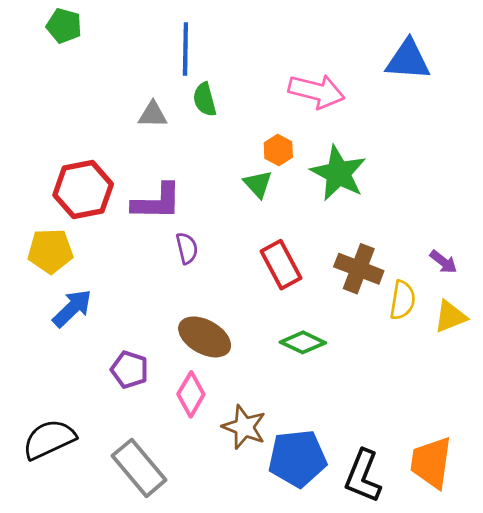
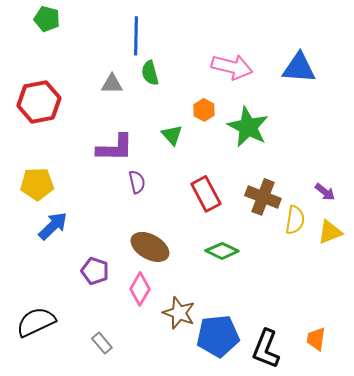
blue triangle: (408, 60) -> (299, 68), moved
green triangle: (258, 184) -> (172, 135), moved
red hexagon: (83, 190) -> (39, 102), moved
orange trapezoid: (431, 463) -> (316, 339), size x0.6
gray rectangle: (139, 468) -> (102, 343), size x0.5

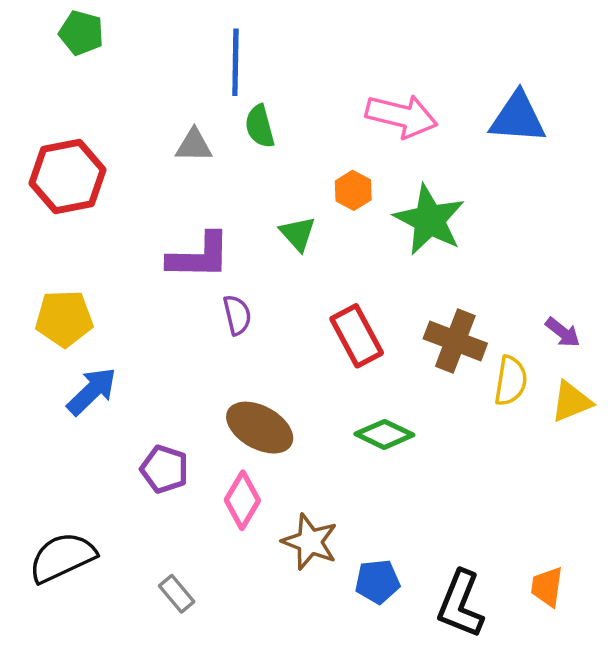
blue pentagon: (218, 336) -> (377, 582), size x0.6

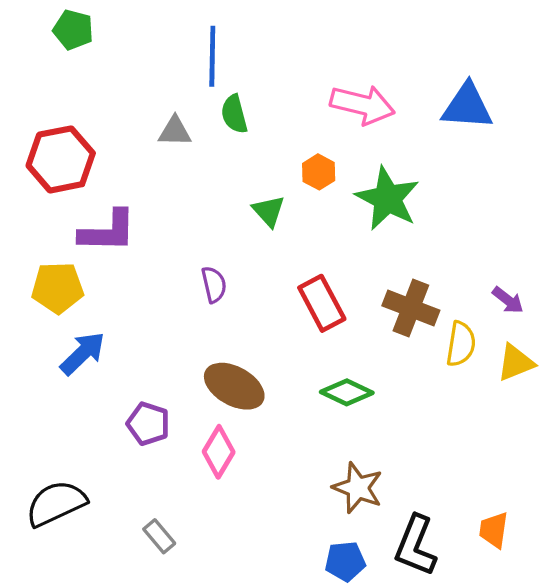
purple L-shape: (199, 256) -> (108, 231), moved
brown star: (310, 542) -> (358, 488), moved
blue pentagon: (377, 582) -> (345, 561), moved

